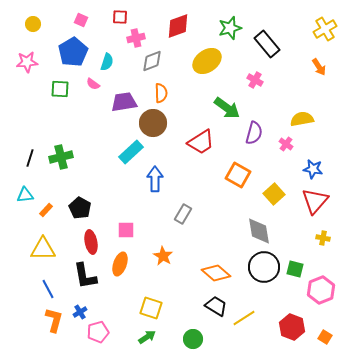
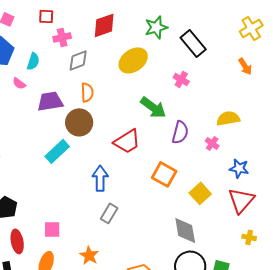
blue arrow: (155, 179) -> (100, 178), moved

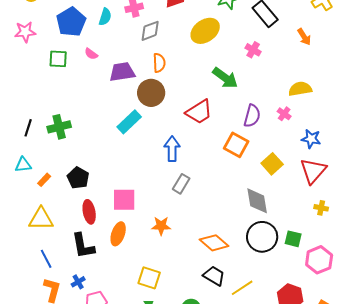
cyan semicircle: (33, 61) -> (105, 17), moved
orange arrow: (245, 66) -> (304, 37), moved
purple semicircle: (180, 132) -> (252, 116), moved
pink square: (52, 229) -> (124, 200), size x1.4
orange star: (89, 255) -> (161, 226), turned -30

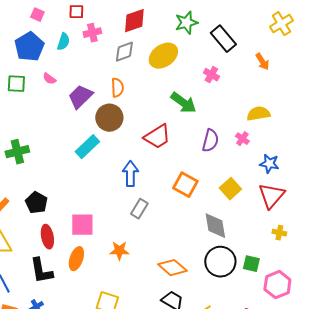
gray diamond: (150, 31) -> (124, 52), moved
purple trapezoid: (122, 72) -> (80, 97), turned -36
orange square: (236, 145) -> (185, 185), moved

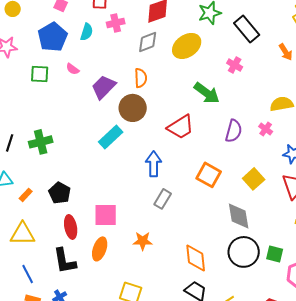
orange diamond: (172, 268) -> (196, 258), turned 44

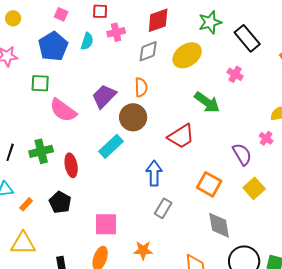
pink semicircle: (73, 69) -> (63, 110), moved, size x2.0
purple semicircle: (234, 131) -> (242, 154), moved, turned -45
gray diamond: (239, 216) -> (219, 225), moved
red ellipse: (71, 227) -> (71, 165), moved

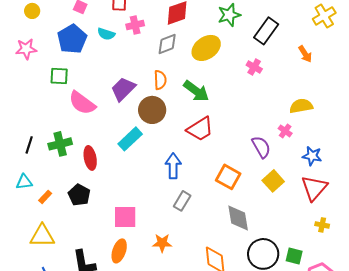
black rectangle: (247, 38) -> (266, 31), turned 76
cyan semicircle: (87, 41) -> (106, 34), turned 90
green arrow: (207, 102) -> (196, 91), moved

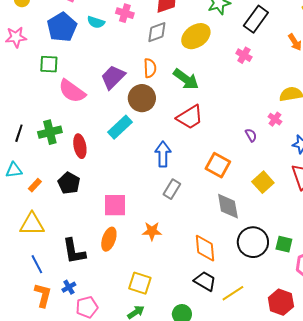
pink cross: (135, 25) -> (125, 13), turned 30
purple semicircle: (261, 147) -> (251, 135), size x0.6
yellow square: (273, 181) -> (263, 182), moved

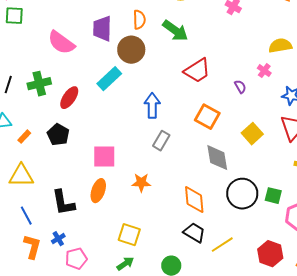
green square: (49, 64) -> (14, 16), moved
purple trapezoid: (113, 77) -> (102, 29), turned -44
red trapezoid: (190, 117) -> (197, 71), moved
red ellipse: (80, 146) -> (69, 98), turned 45

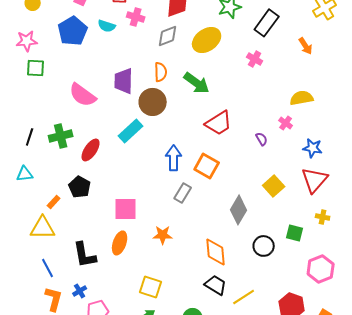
orange square: (207, 117) -> (207, 166), moved
orange rectangle: (24, 137) -> (54, 202), moved
gray diamond: (217, 158) -> (239, 210), turned 40
black circle: (242, 194) -> (264, 246), size x0.7
green square: (273, 196) -> (295, 233), moved

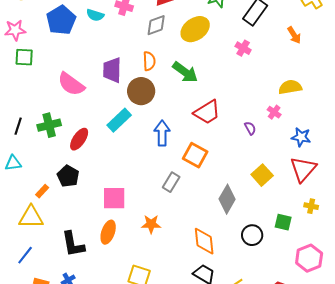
blue arrow: (174, 158) -> (162, 133), moved
blue line: (48, 268) -> (25, 255), moved, turned 66

